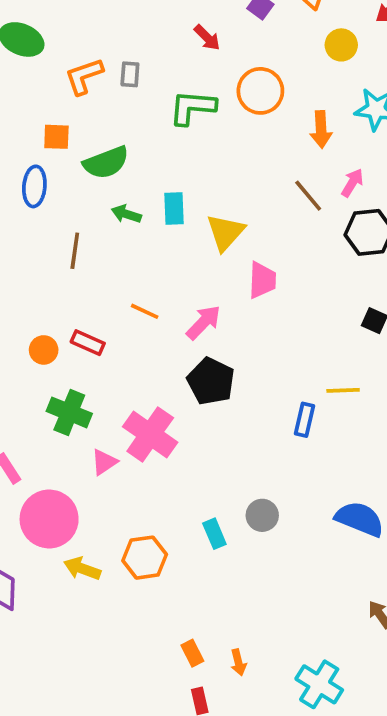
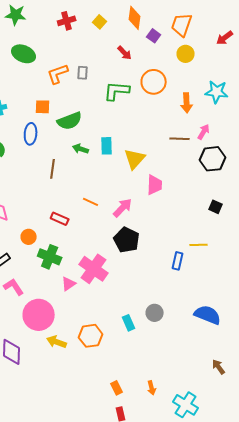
yellow circle: (341, 45) -> (186, 54), moved
brown line: (308, 196) -> (180, 139), turned -48
orange circle: (44, 350) -> (29, 237), moved
orange arrow: (238, 662) -> (152, 388), moved

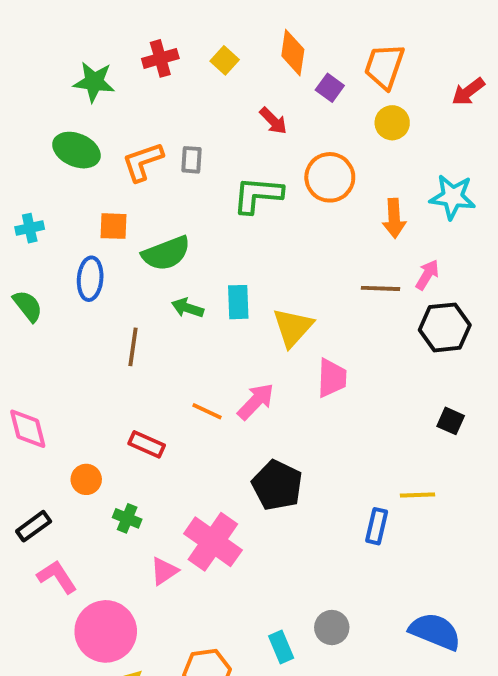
green star: (16, 15) -> (94, 82), moved
green ellipse: (24, 54) -> (76, 150), moved
pink arrow: (123, 208) -> (256, 401), moved
green cross: (50, 257) -> (127, 518), size x0.6

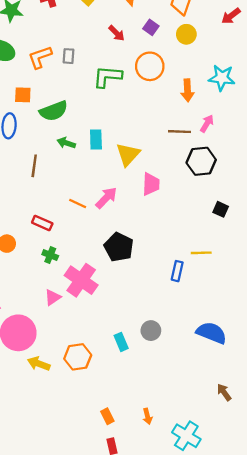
purple square: (330, 88) -> (151, 27), moved
black hexagon: (445, 327) -> (201, 161), moved
green cross: (127, 518) -> (50, 255), moved

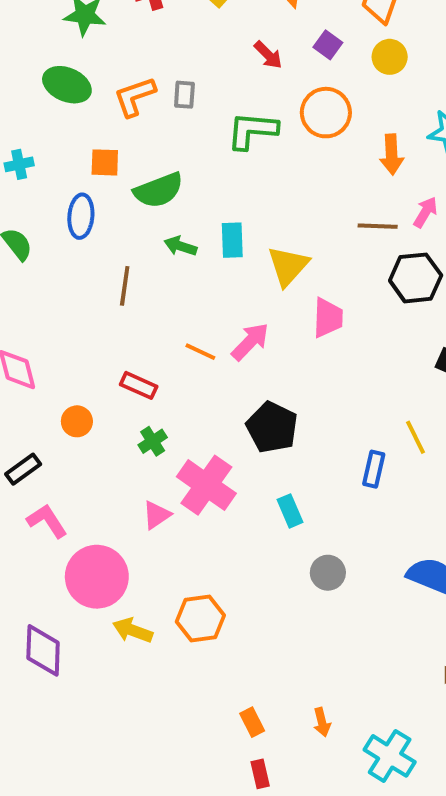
yellow line: (201, 253) -> (416, 437), turned 66
green cross: (50, 255) -> (153, 441), turned 35
cyan rectangle: (121, 342) -> (290, 511), moved

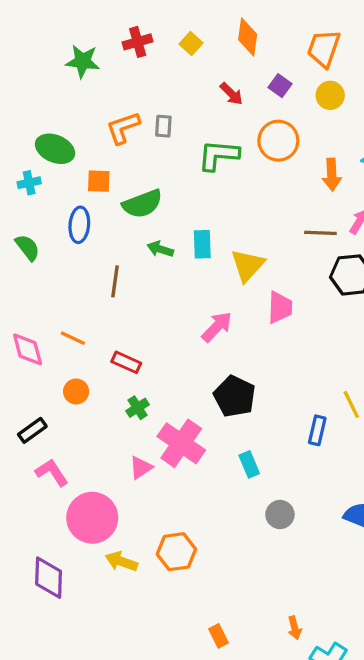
green ellipse: (67, 85) -> (55, 149), moved
orange line: (200, 352) -> (73, 338), moved
orange arrow: (322, 722) -> (295, 628), moved

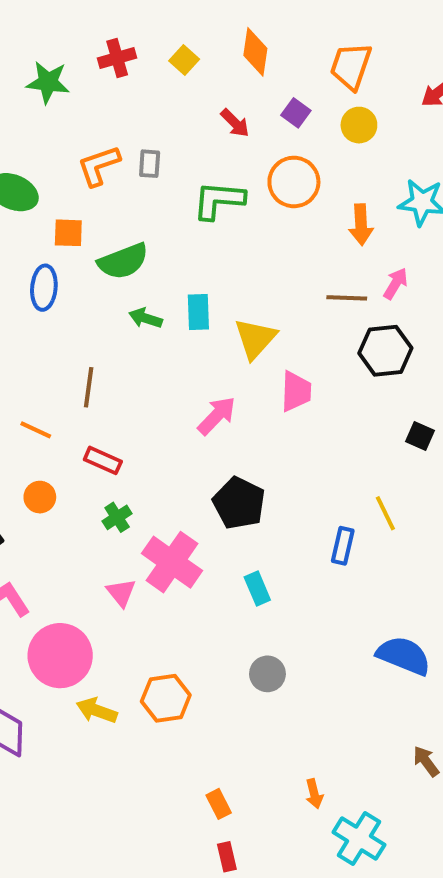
brown line: (115, 281) -> (89, 387), moved
pink triangle: (141, 468) -> (121, 593), turned -35
gray circle: (280, 514) -> (267, 674), moved

